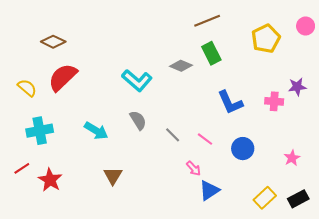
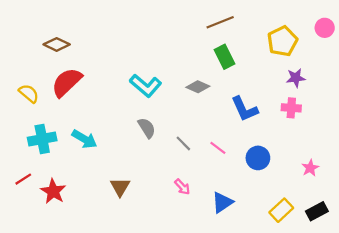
gray diamond: (181, 66) -> (198, 87), moved
purple star: (297, 87) -> (296, 78), moved
cyan arrow: (96, 131) -> (84, 139), moved
pink arrow: (194, 168) -> (182, 187), moved

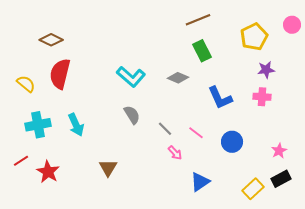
red semicircle: (67, 82) -> (60, 74), turned -32
cyan arrow: (84, 139) -> (76, 125), turned 35
pink arrow: (182, 187) -> (175, 153), moved
black rectangle: (317, 211) -> (281, 179), moved

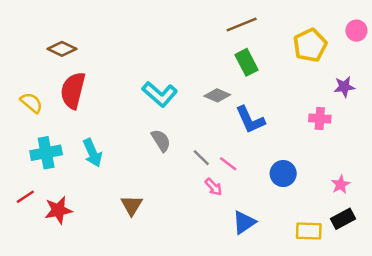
purple star: (266, 70) -> (344, 87), moved
blue L-shape: (220, 98) -> (250, 120), moved
pink line: (196, 133) -> (228, 164), moved
red star: (48, 172) -> (58, 210), turned 30
yellow rectangle: (253, 189) -> (309, 231), turned 45

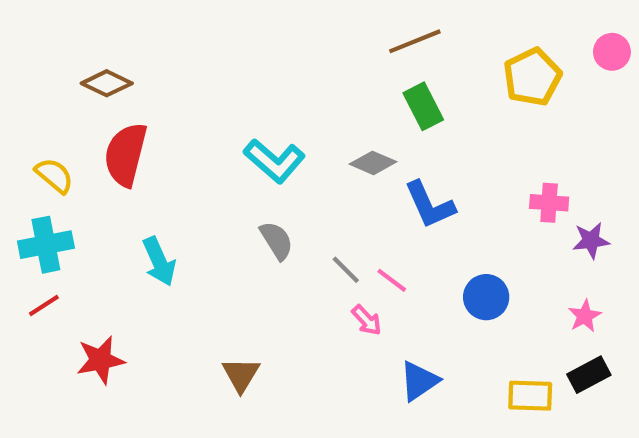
purple star: (344, 87) -> (591, 240), moved
cyan cross: (46, 153) -> (46, 245), moved
red line: (25, 197) -> (44, 305), moved
brown triangle: (132, 205) -> (241, 375), moved

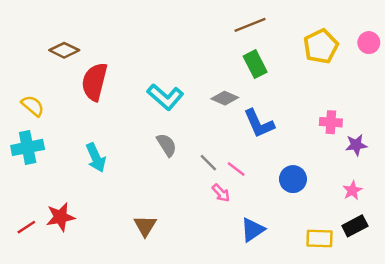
pink circle: (612, 52) -> (369, 43), moved
red semicircle: (126, 155) -> (95, 82), moved
red line: (44, 305) -> (26, 227), moved

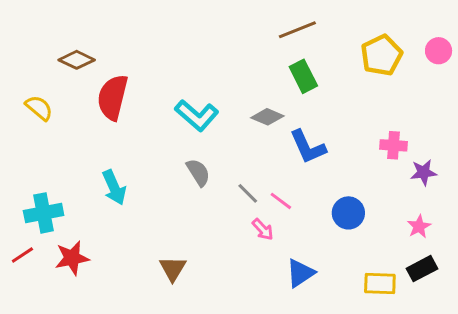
yellow semicircle: (33, 106) -> (39, 108), moved
cyan cross: (28, 147) -> (44, 213), moved
red line: (26, 227) -> (22, 255), moved

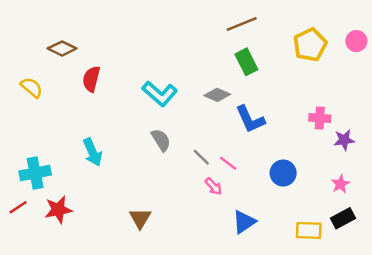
red semicircle: (113, 97) -> (91, 79), size x0.7

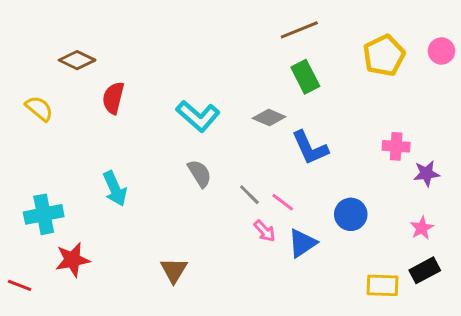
red line: (18, 207) -> (20, 285), moved, turned 54
blue triangle: (244, 222) -> (302, 243), moved

